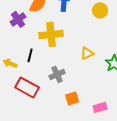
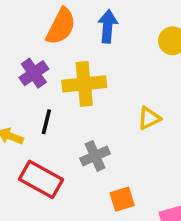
purple cross: (18, 19) -> (34, 73), moved

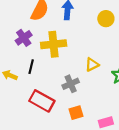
gray cross: (95, 156) -> (71, 84), moved
red rectangle: (41, 179) -> (42, 101), moved

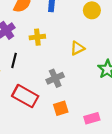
yellow cross: (54, 44) -> (37, 37), size x0.6
yellow triangle: (92, 65) -> (77, 48), moved

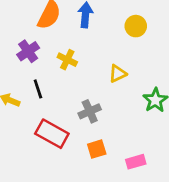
yellow cross: (37, 37) -> (67, 60), turned 32
black line: (14, 60) -> (38, 89), turned -32

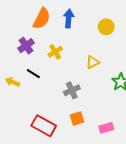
yellow cross: (67, 60) -> (55, 52), turned 32
black line: (38, 89) -> (33, 74), turned -40
red rectangle: (52, 134) -> (44, 126), moved

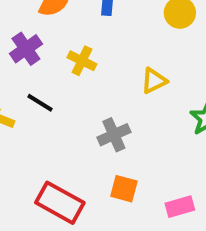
yellow cross: (55, 52) -> (82, 61), turned -32
orange square: (77, 118) -> (124, 189), turned 32

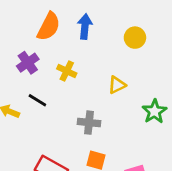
gray cross: (114, 135) -> (89, 123), turned 30

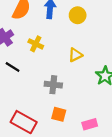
yellow circle: (135, 38) -> (78, 15), moved

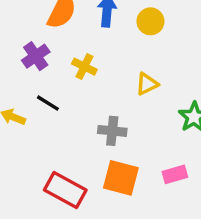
orange square: (59, 114) -> (121, 178), size x1.5
pink rectangle: (90, 124) -> (175, 174), moved

